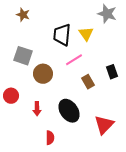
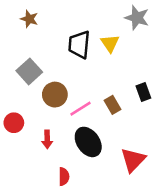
gray square: (23, 56) -> (29, 71), turned 30
pink line: (74, 60) -> (80, 109), moved

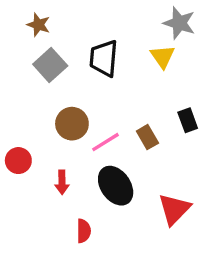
yellow triangle: (110, 43) -> (162, 57), moved
gray square: (29, 71) -> (50, 65), moved

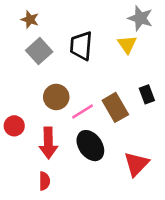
brown rectangle: (147, 137) -> (115, 107), size x1.5
red arrow: (62, 182) -> (48, 143), size x1.6
red semicircle: (84, 231) -> (44, 181), moved

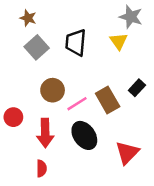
black rectangle: (147, 94) -> (137, 88), turned 63

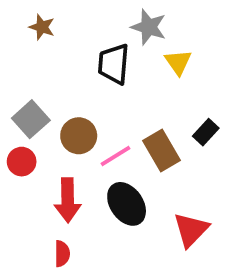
gray star: (131, 17) -> (149, 27), moved
gray square: (37, 47) -> (31, 119), moved
red circle: (13, 117) -> (22, 162), moved

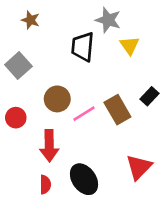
gray square: (31, 119) -> (18, 65), moved
black ellipse: (127, 204) -> (84, 179), moved

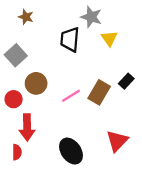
brown circle: (57, 99) -> (36, 83), moved
brown rectangle: (117, 110) -> (99, 92), turned 60
red arrow: (49, 146) -> (27, 127), moved
red semicircle: (45, 185) -> (17, 152), moved

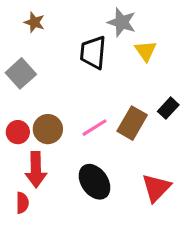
brown circle: (36, 83) -> (48, 129), moved
black ellipse: (71, 151) -> (94, 182), moved

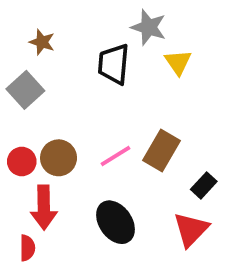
brown star: (34, 22) -> (42, 42), moved
black rectangle: (168, 108) -> (204, 185), moved

